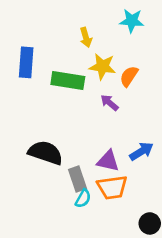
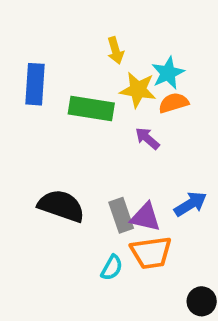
cyan star: (132, 21) -> (168, 73), moved, turned -30
orange semicircle: (129, 76) -> (174, 103), turned 40
gray rectangle: (77, 179) -> (121, 215), moved

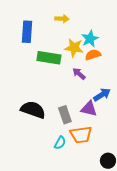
yellow arrow: (116, 50) -> (62, 19), moved, turned -72
blue rectangle: (35, 84) -> (27, 32), moved
blue arrow: (190, 204) -> (102, 95), moved
purple triangle: (145, 217) -> (89, 109), moved

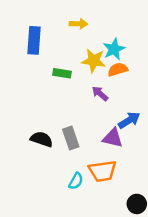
green rectangle: (49, 58) -> (62, 73), size x0.6
black semicircle: (33, 110) -> (42, 139), size x0.7
gray rectangle: (65, 115) -> (71, 138), moved

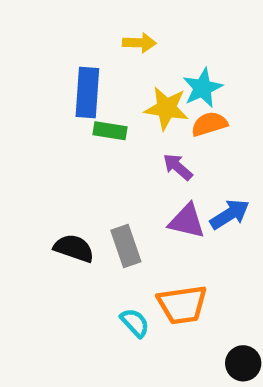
blue rectangle: (34, 40) -> (87, 92), moved
purple triangle: (113, 138) -> (187, 221), moved
cyan semicircle: (76, 181) -> (135, 323), turned -72

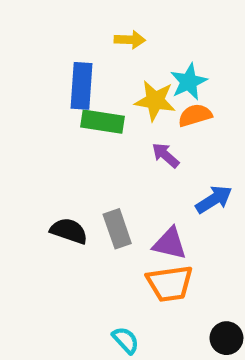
green rectangle: (110, 131) -> (102, 122), size x1.4
purple triangle: (187, 221) -> (170, 244), moved
cyan semicircle: (135, 323) -> (126, 340), moved

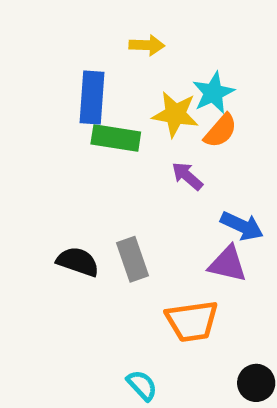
orange semicircle: (195, 115) -> (221, 131), turned 148
blue arrow: (214, 199) -> (242, 226), turned 57
purple triangle: (170, 244) -> (228, 264), moved

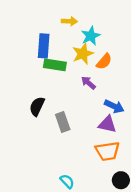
cyan star: (213, 93) -> (91, 36), moved
yellow star: (175, 114) -> (83, 54), turned -30
black semicircle: (78, 262) -> (37, 106), moved, turned -84
orange trapezoid: (192, 321) -> (107, 151), moved

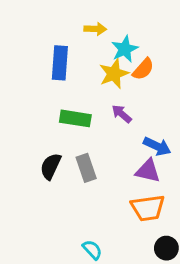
orange semicircle: (104, 62) -> (143, 69), moved
green rectangle: (55, 65) -> (75, 118), moved
black semicircle: (37, 106) -> (51, 166), moved

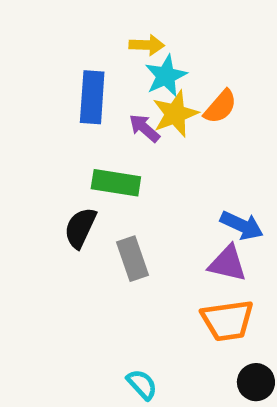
cyan star: (125, 49) -> (166, 76), moved
purple arrow: (122, 114) -> (144, 128), moved
black semicircle: (51, 166) -> (80, 228), moved

